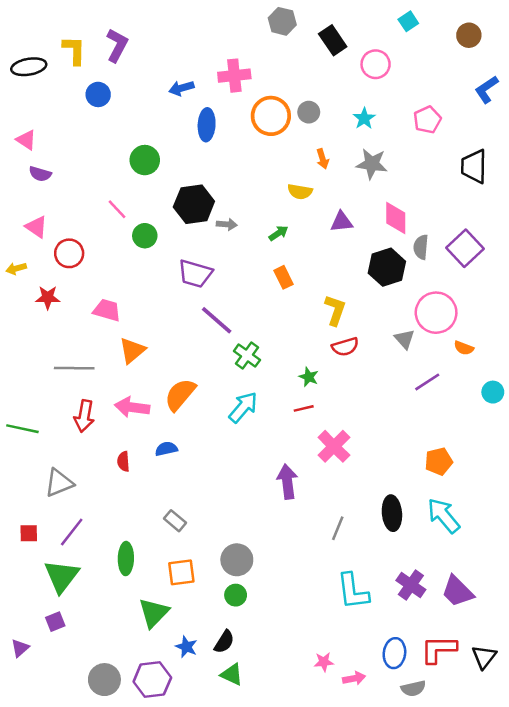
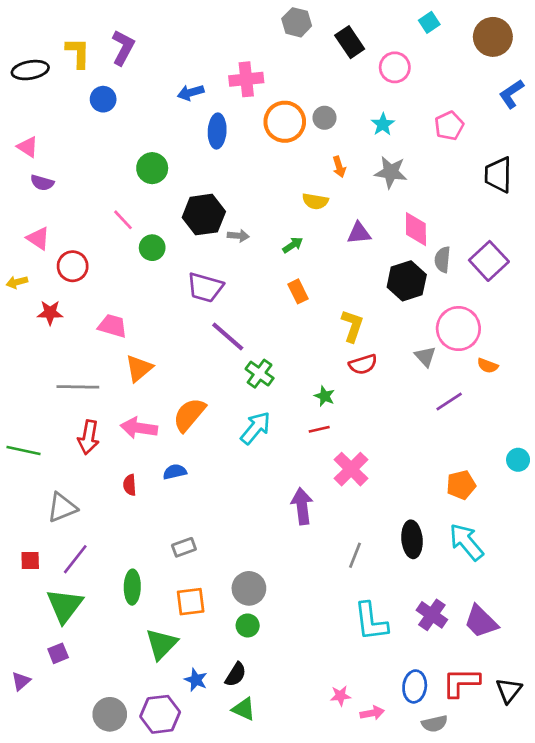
brown circle: (469, 35) -> (493, 37), size x1.5
cyan circle: (493, 392) -> (518, 460), moved
gray rectangle: (175, 521) -> (184, 547), turned -60

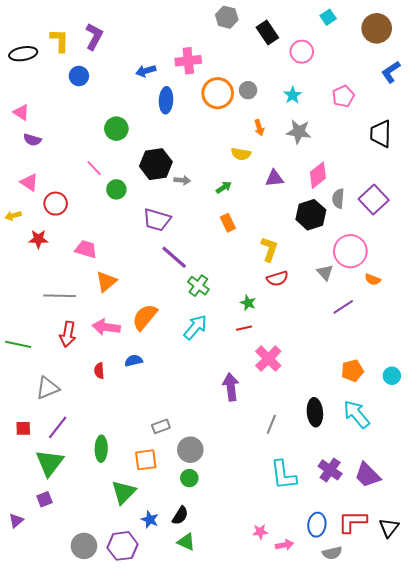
pink diamond: (416, 229) -> (318, 175), turned 52
cyan circle: (518, 460) -> (392, 376), moved
gray rectangle: (184, 547) -> (161, 426), moved

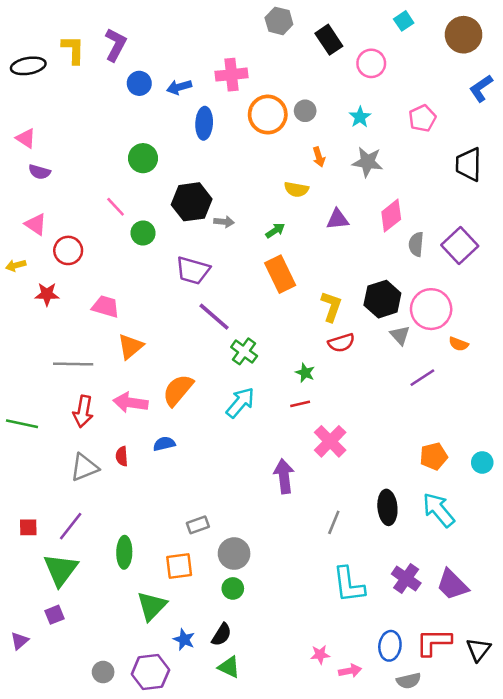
blue circle: (79, 76) -> (139, 83), moved
black hexagon: (311, 215) -> (382, 299), moved
orange rectangle: (228, 223) -> (280, 274), size x1.6
gray triangle: (48, 388) -> (84, 467), moved
gray circle: (84, 546) -> (103, 672), size x0.7

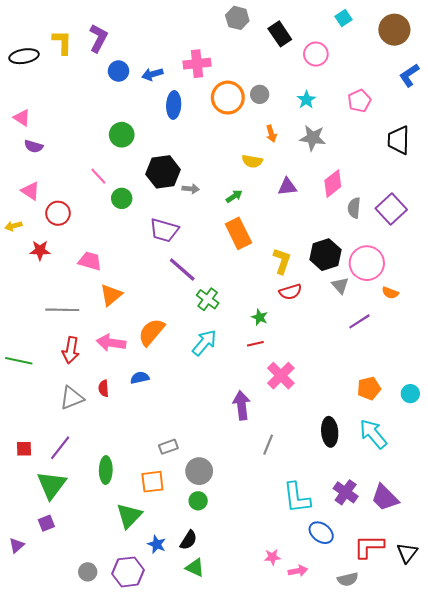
gray line: (334, 522) -> (268, 445), moved
blue ellipse: (390, 646) -> (321, 533), moved, turned -60

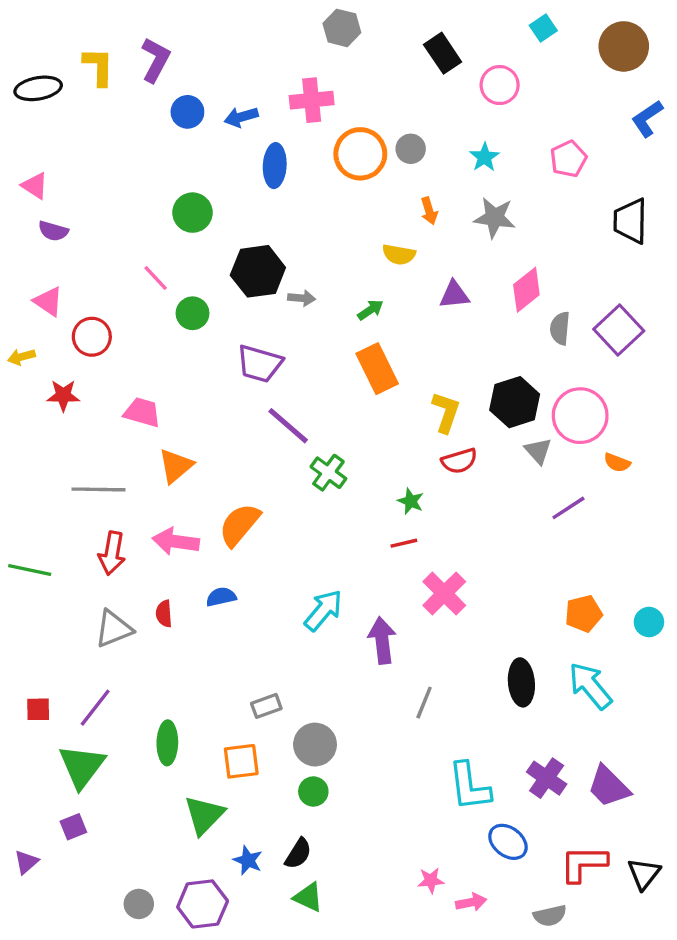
gray hexagon: (237, 18) -> (342, 28), moved
cyan arrow: (204, 343) -> (323, 610), moved

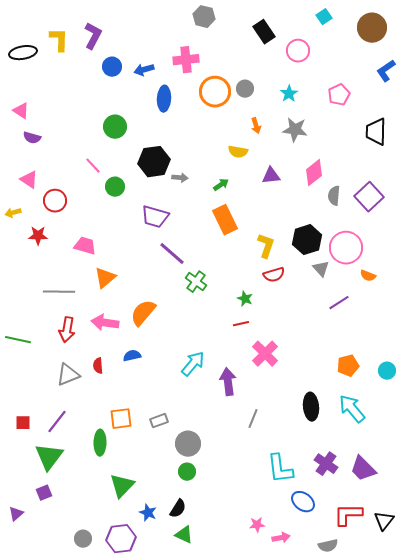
orange square: (241, 761) -> (121, 419), moved

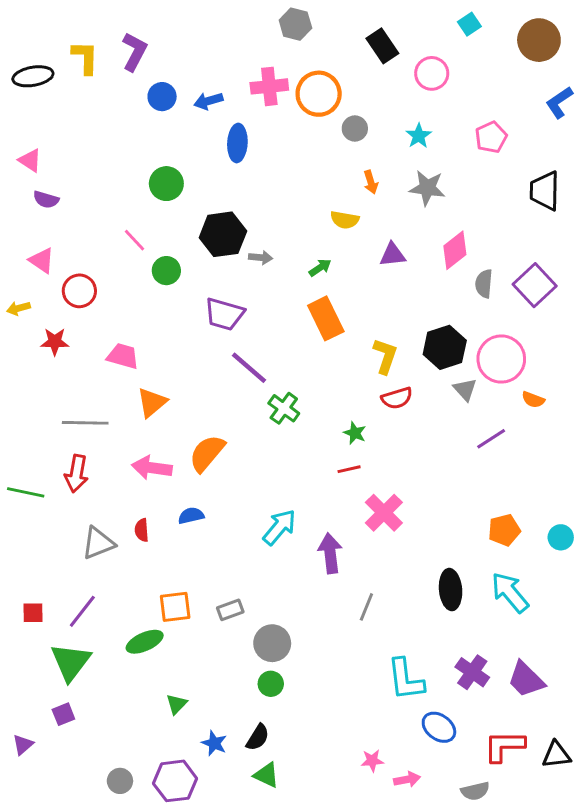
orange circle: (215, 92) -> (319, 94), moved
red arrow: (67, 330) -> (76, 474), moved
green ellipse: (100, 443) -> (145, 642), turned 65
green triangle: (122, 486) -> (177, 704), size x0.6
black triangle: (384, 521) -> (556, 755), turned 45

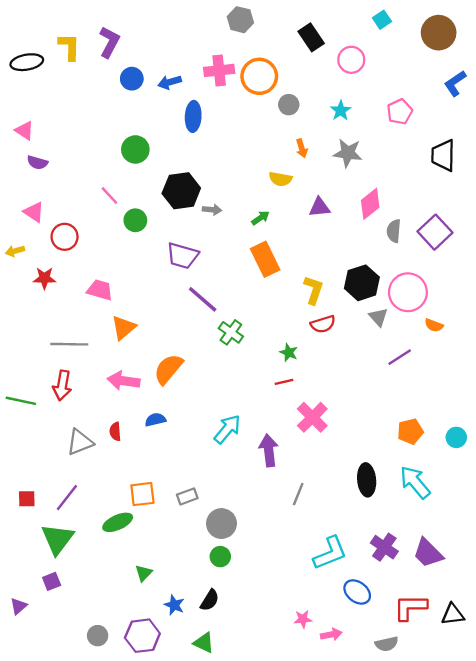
cyan L-shape: (406, 679) -> (330, 553), turned -105
green triangle: (266, 775) -> (204, 643), moved

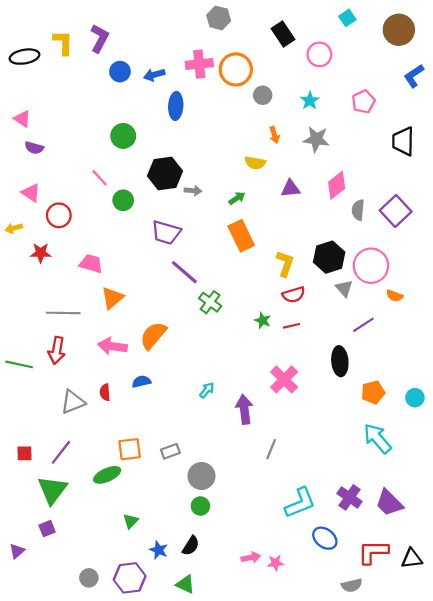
red line: (284, 382) -> (292, 326), moved
cyan arrow: (227, 429) -> (207, 390), size x0.6
black ellipse: (367, 480) -> (340, 361), moved
pink arrow: (331, 634) -> (251, 557), moved

